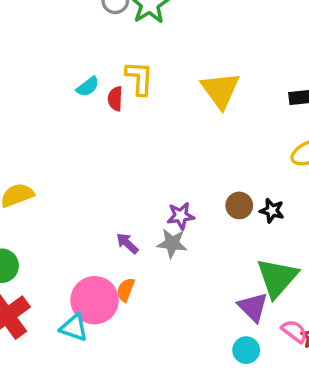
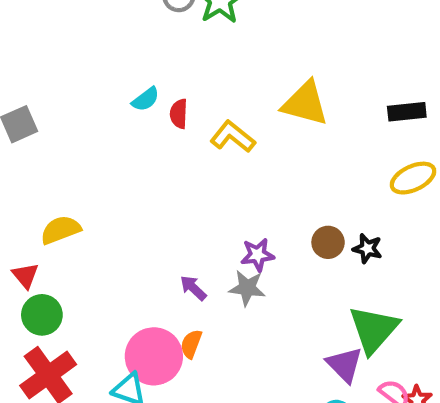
yellow L-shape: (139, 78) -> (233, 137), moved, turned -54
yellow triangle: (220, 90) -> (305, 103), turned -39

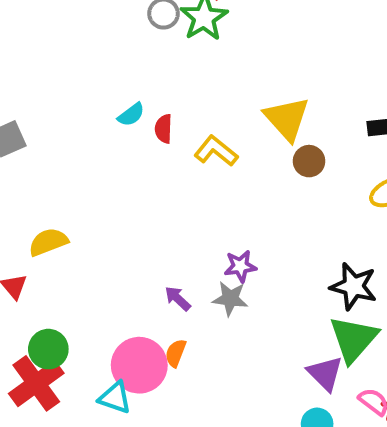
yellow triangle: (305, 103) -> (287, 119), turned 33
brown circle: (328, 242) -> (309, 161), moved
black star: (367, 249) -> (353, 286), moved, size x1.6
green circle: (42, 315) -> (48, 349), moved

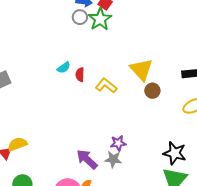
yellow semicircle: (48, 242) -> (17, 144), moved
purple arrow: (178, 299) -> (87, 159), size x1.6

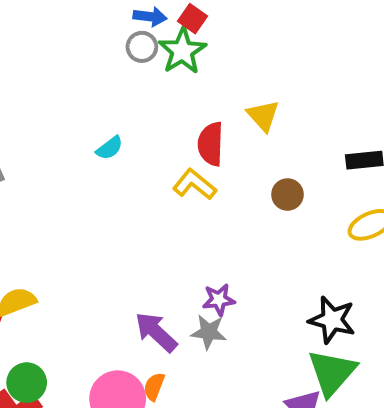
yellow triangle: (141, 70) -> (263, 116), moved, size x0.7
red semicircle: (80, 75) -> (211, 144), moved, size x1.5

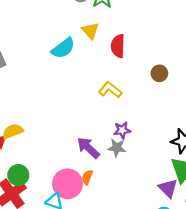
yellow triangle: (263, 116) -> (90, 31), moved
cyan semicircle: (110, 148) -> (63, 48), size x1.6
yellow L-shape: (194, 184) -> (110, 90), moved

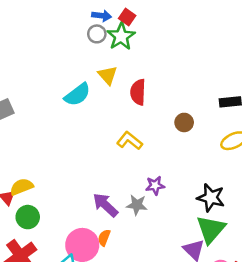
purple star: (122, 130) -> (155, 186), moved
green circle: (18, 175) -> (28, 217), moved

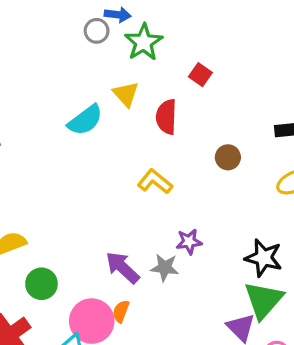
red square: (127, 17) -> (200, 75), moved
gray circle: (97, 34) -> (97, 31), moved
green circle: (28, 217) -> (41, 284), moved

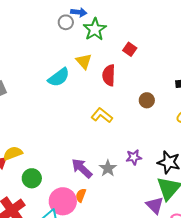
purple star: (189, 242) -> (134, 157), moved
gray star: (165, 268) -> (108, 168), turned 30

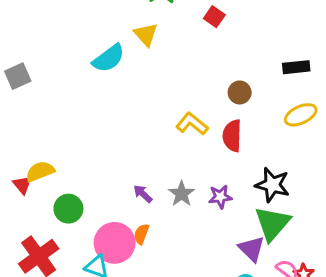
red semicircle: (109, 75) -> (232, 136), moved
yellow L-shape: (102, 115) -> (192, 124), moved
purple star: (134, 157) -> (220, 197), moved
purple arrow: (82, 168) -> (143, 194), size x0.6

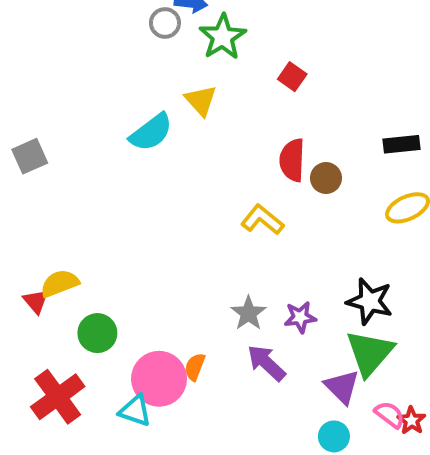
red semicircle: (232, 136) -> (292, 160), moved
purple arrow: (143, 194) -> (266, 363), moved, size x1.5

